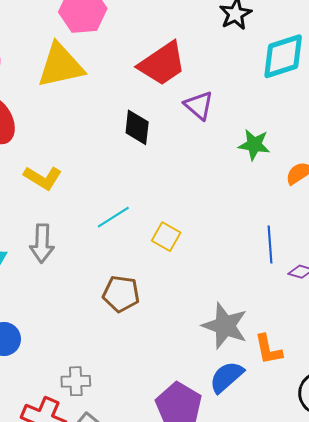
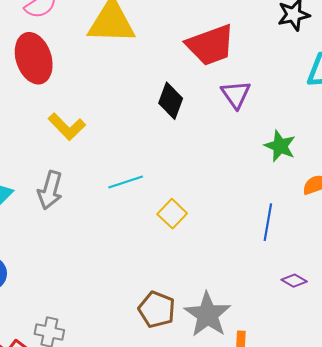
blue line: (270, 244) -> (268, 222), moved
brown pentagon: (121, 294) -> (157, 310), moved

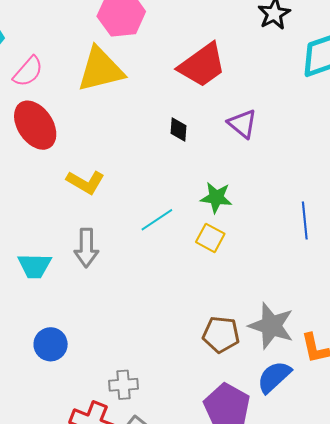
purple triangle: (236, 94) -> (242, 124), moved
black diamond: (171, 101) -> (179, 129), size x0.7
green star: (280, 146) -> (216, 198), moved

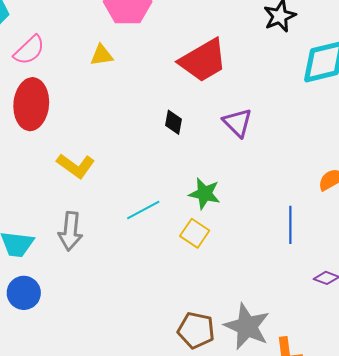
yellow triangle: (101, 70) -> (102, 55), size x0.5
red ellipse: (35, 125) -> (31, 104), turned 33
blue circle: (51, 344) -> (24, 293), moved

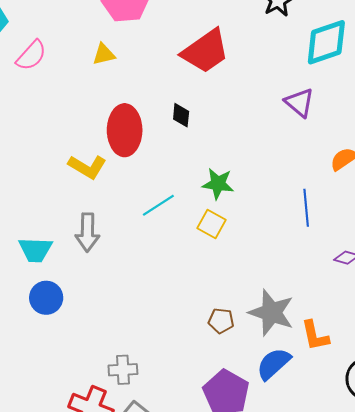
red ellipse: (31, 104) -> (125, 130), moved
purple triangle: (238, 123) -> (299, 103), moved
brown pentagon: (196, 330) -> (221, 321), size x0.7

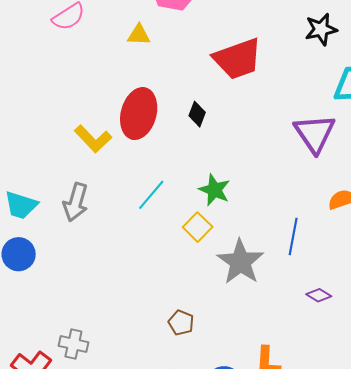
purple triangle: (299, 103) -> (315, 133), size x1.4
cyan line: (158, 205) -> (151, 195), turned -32
gray star: (271, 313) -> (240, 262), moved

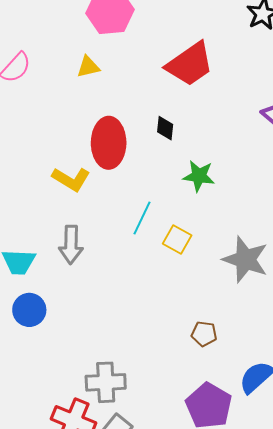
green star: (214, 190) -> (199, 176), moved
yellow square: (198, 227) -> (177, 239), moved
gray cross: (73, 344) -> (106, 382), size x1.4

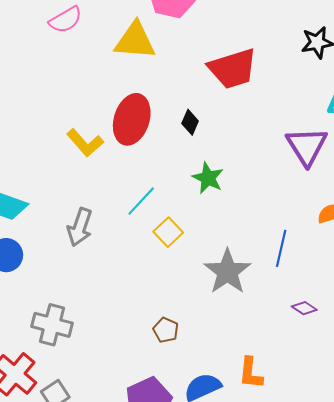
yellow triangle: (88, 67) -> (135, 41), size x1.8
gray arrow: (71, 245) -> (80, 227), moved
gray cross: (106, 382) -> (52, 325), moved

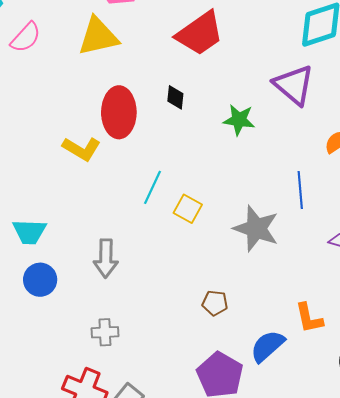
green star: (208, 178) -> (239, 120), moved
gray arrow: (80, 227) -> (106, 258), moved
gray cross: (52, 325) -> (105, 332), size x0.7

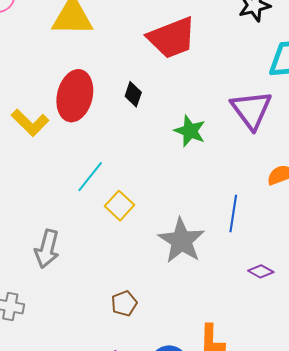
gray arrow: (106, 258) -> (47, 249), moved
brown pentagon: (215, 303) -> (124, 303), turned 30

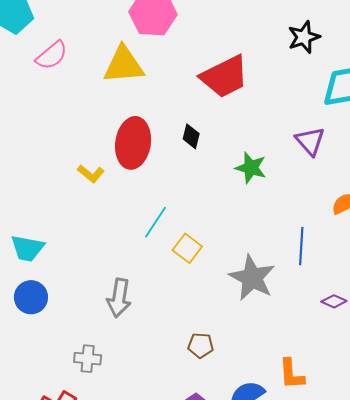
purple triangle: (251, 110) -> (310, 141), size x0.7
yellow L-shape: (30, 123) -> (91, 174), size x0.7
brown pentagon: (124, 303) -> (201, 345), turned 30

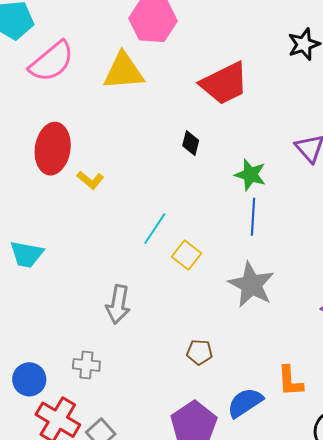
pink semicircle: (52, 55) -> (52, 62), size x1.4
red ellipse: (133, 143) -> (53, 149), moved
blue line: (301, 246) -> (253, 217), moved
blue circle: (31, 297) -> (29, 379), moved

